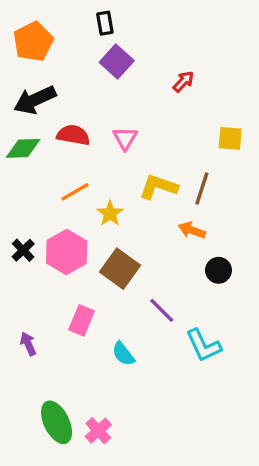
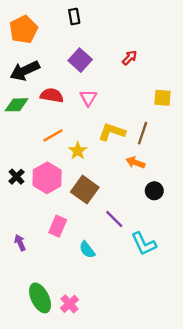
purple square: (117, 62) -> (80, 60), moved

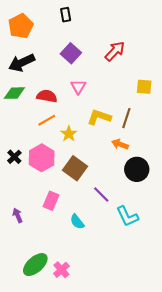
red arrow: (130, 58) -> (115, 51), size x1.5
red semicircle: (52, 95) -> (47, 96), moved
black circle: (154, 191) -> (137, 169), size x1.5
green ellipse: (40, 298) -> (35, 265), turned 75

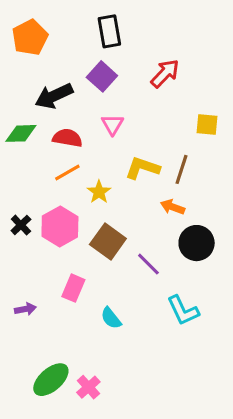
black rectangle: (66, 15) -> (109, 31), moved, size x1.5
black arrow: (22, 63) -> (54, 96), moved
purple line: (101, 194) -> (148, 264), moved
purple arrow: (18, 215) -> (25, 309), turned 104

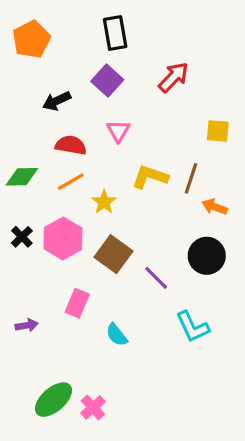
black arrow: (54, 96) -> (57, 101), size x0.7
green diamond: (21, 133) -> (22, 177), moved
orange arrow: (173, 207) -> (215, 207), moved

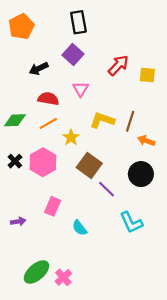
red arrow: (174, 77) -> (118, 65), moved
yellow square: (218, 131) -> (147, 75), moved
brown square: (114, 254) -> (89, 165), moved

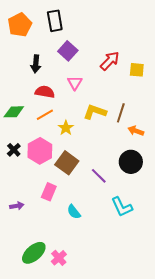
black rectangle: (78, 22) -> (55, 21), moved
black arrow: (39, 69) -> (36, 64), turned -60
brown square: (89, 165) -> (67, 163), moved

